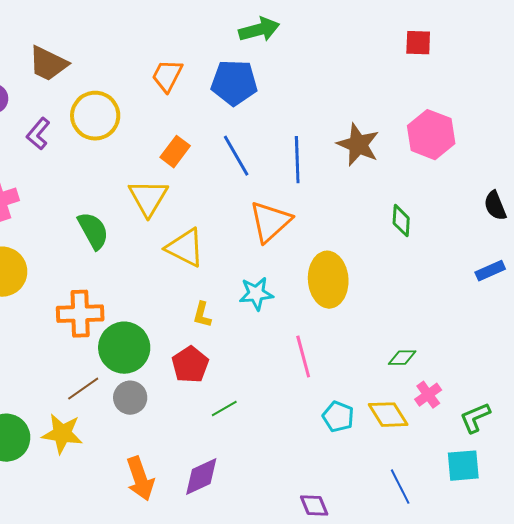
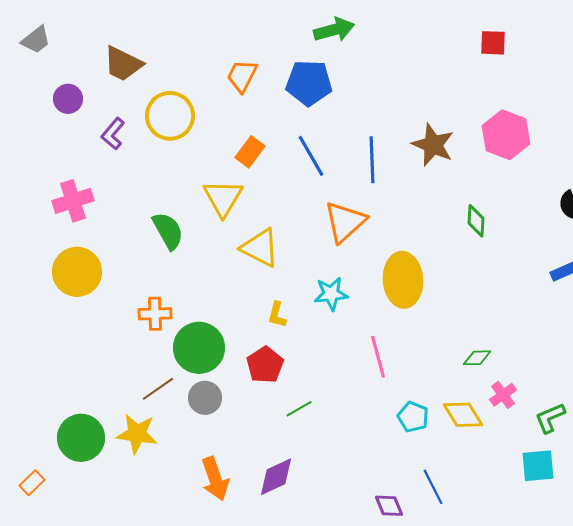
orange cross: (80, 314) -> (155, 314), size x0.7
blue line: (400, 487) -> (433, 487), moved

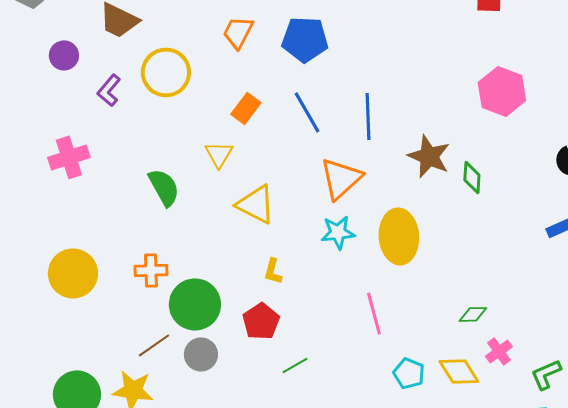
brown star: (433, 145) -> (429, 156), moved
yellow triangle: (223, 198) -> (219, 154), size x0.7
yellow circle: (77, 272) -> (73, 273), moved
cyan star: (331, 294) -> (338, 232), moved

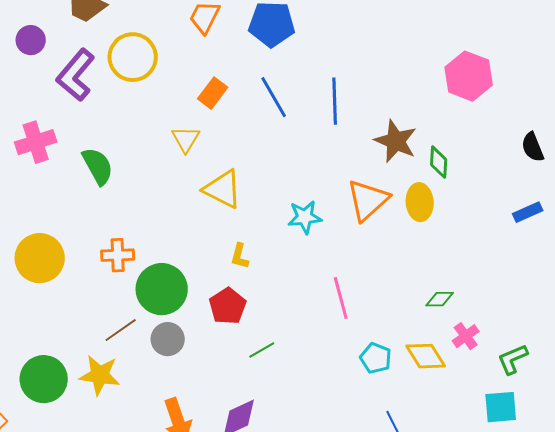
purple L-shape: (109, 90) -> (76, 75), size x1.6
orange triangle: (341, 178) -> (368, 200), moved
green semicircle: (164, 187) -> (98, 166), moved
yellow ellipse: (399, 236) -> (420, 202), moved, size x0.7

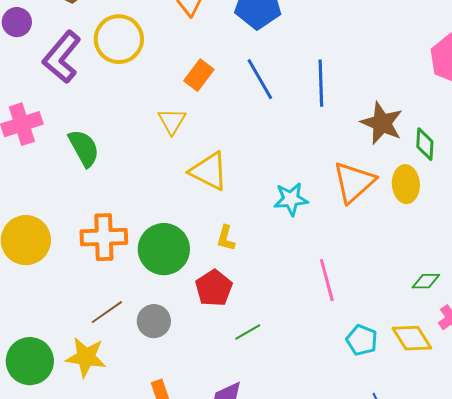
orange cross: (118, 255) -> (104, 237), size x1.4
green circle: (162, 289) -> (164, 249), moved

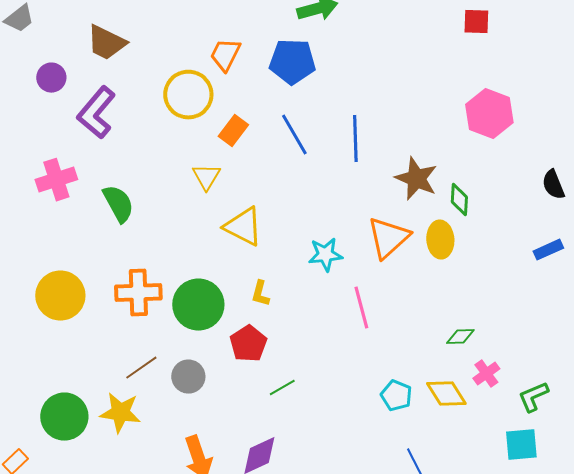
yellow circle: (119, 39) -> (188, 95), moved
pink line: (327, 280) -> (361, 308), moved

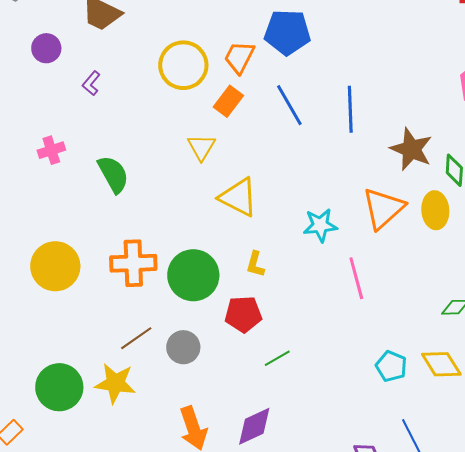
orange trapezoid: (225, 55) -> (239, 57), moved
purple L-shape: (96, 113) -> (91, 83), size x0.5
pink cross: (56, 180) -> (51, 150), size x0.7
red pentagon: (248, 344) -> (243, 314), turned 30

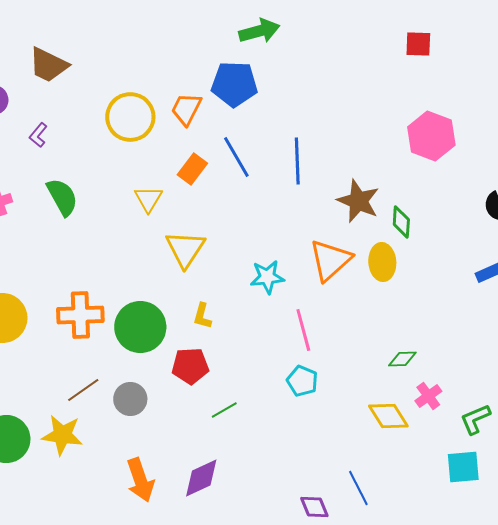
orange rectangle: (228, 101) -> (192, 169), moved
green semicircle: (113, 174) -> (62, 197), moved
yellow triangle: (238, 197) -> (185, 249), turned 36
cyan pentagon: (391, 366) -> (302, 381), moved

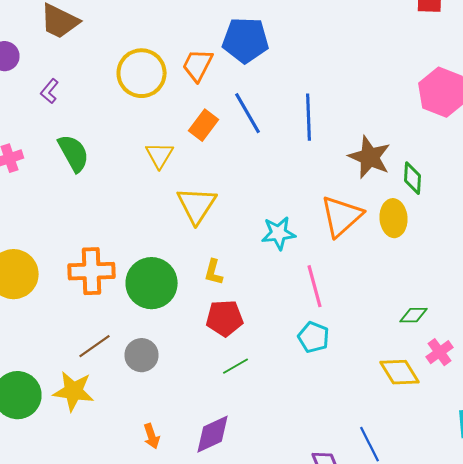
red pentagon: (190, 366) -> (224, 318), moved
orange arrow: (140, 480) -> (152, 436), size x0.6

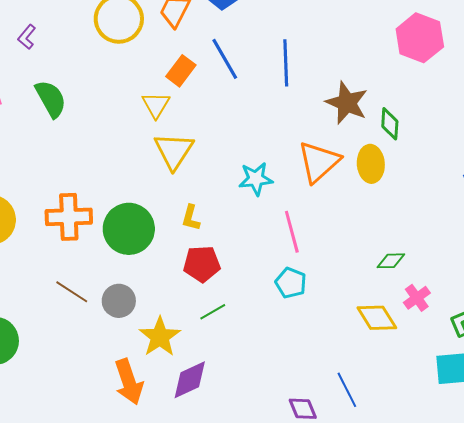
yellow triangle: (160, 155) -> (156, 105), moved
brown line: (94, 346) -> (72, 292), turned 68
yellow star: (74, 391) -> (160, 337), moved, turned 30
orange arrow: (152, 436) -> (129, 382), size x1.8

